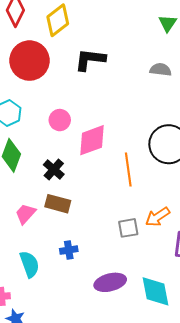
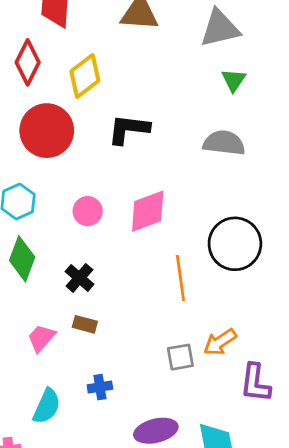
gray semicircle: (161, 70) -> (224, 143), size x1.4
pink diamond: (92, 140) -> (148, 211), moved
brown rectangle: (58, 204) -> (85, 324), size x0.7
cyan semicircle: (29, 264) -> (47, 406), turned 44

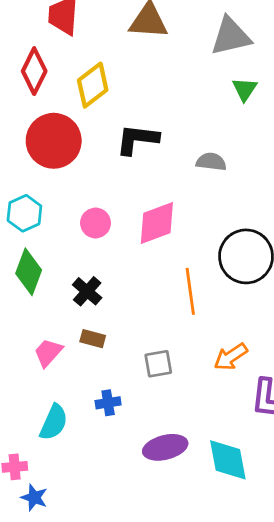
gray semicircle: (224, 143) -> (211, 162), moved, size x0.7
gray square: (180, 357) -> (158, 364), moved

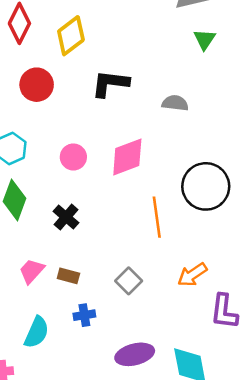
red circle: (54, 141) -> (37, 85), size x0.7
brown rectangle: (93, 339) -> (68, 276), moved
gray square: (158, 364) -> (129, 281), turned -35

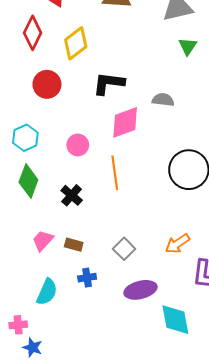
pink diamond: (127, 157) -> (125, 122), moved
orange line: (157, 217) -> (115, 173), moved
purple ellipse: (135, 354) -> (140, 290), moved

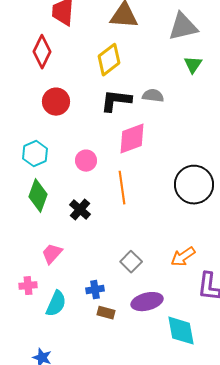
yellow diamond: (76, 43) -> (109, 60), moved
gray semicircle: (163, 100) -> (153, 96), moved
brown rectangle: (74, 245) -> (106, 313), moved
pink cross: (18, 325) -> (28, 286), moved

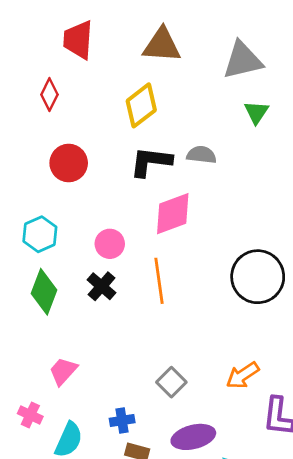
red diamond: (42, 52) -> (49, 95), size x0.7
black cross: (80, 210) -> (102, 286), moved
pink cross: (28, 286) -> (30, 415), turned 30

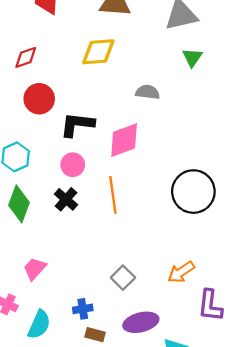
red diamond: (49, 95) -> (26, 57), moved, turned 45
yellow diamond: (141, 105) -> (98, 52), turned 33
black L-shape: (151, 162) -> (77, 124), moved

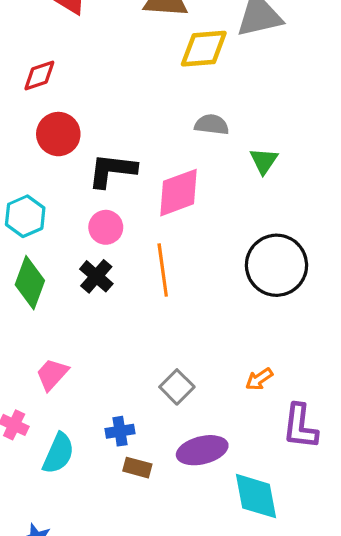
yellow diamond: (98, 52) -> (204, 49), moved
green triangle: (192, 57) -> (264, 161), moved
orange arrow: (181, 272) -> (259, 379), size x0.7

